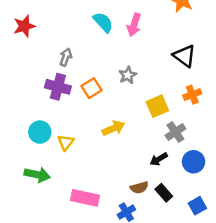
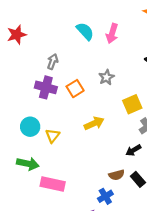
pink rectangle: (85, 198) -> (53, 184), moved

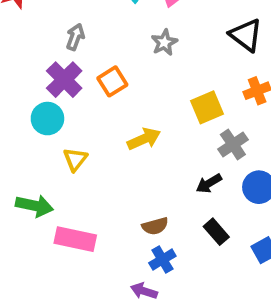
gray star: (106, 77) -> (164, 42), moved
purple cross: (46, 87) -> (64, 80), turned 30
cyan circle: (30, 127) -> (47, 119), moved
brown semicircle: (117, 175) -> (155, 226), moved

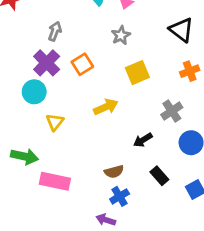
yellow square: (207, 107) -> (137, 73), moved
black arrow: (209, 183) -> (143, 140), moved

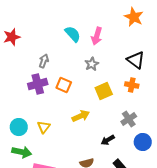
purple cross: (47, 63) -> (38, 84), turned 30
orange square: (82, 64) -> (64, 85), turned -35
orange cross: (190, 71) -> (132, 85), moved, turned 32
cyan circle: (34, 92) -> (19, 127), moved

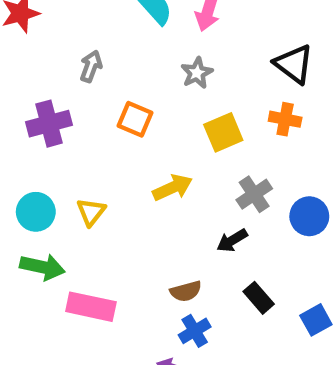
purple cross: (38, 84) -> (49, 124), moved
gray cross: (129, 119) -> (254, 194), moved
blue circle: (143, 142) -> (309, 216), moved

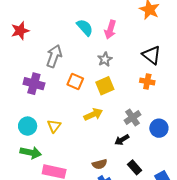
gray arrow: (91, 66) -> (54, 56), size x1.5
purple cross: (49, 124) -> (34, 84), turned 30
yellow square: (223, 132) -> (105, 86), moved

